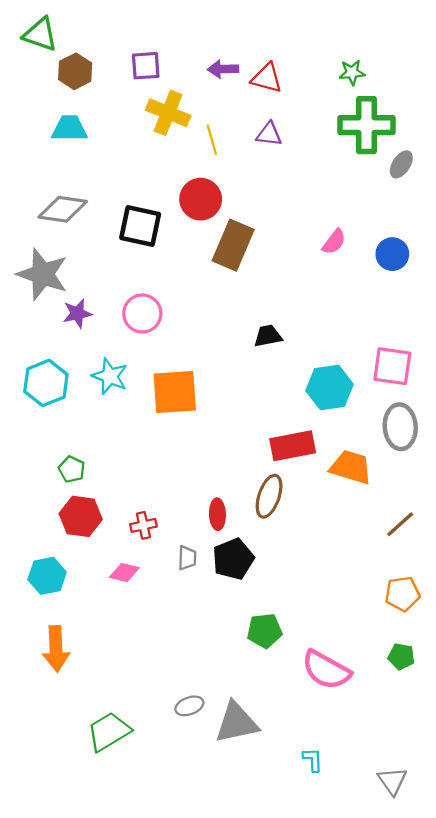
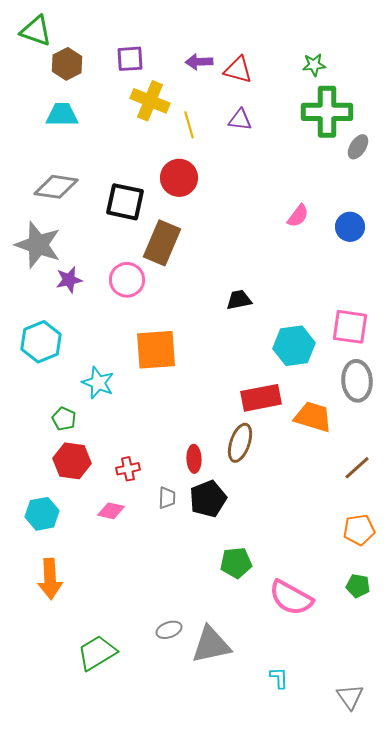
brown rectangle: (233, 245) -> (162, 243), moved
cyan star: (110, 376) -> (98, 383), moved

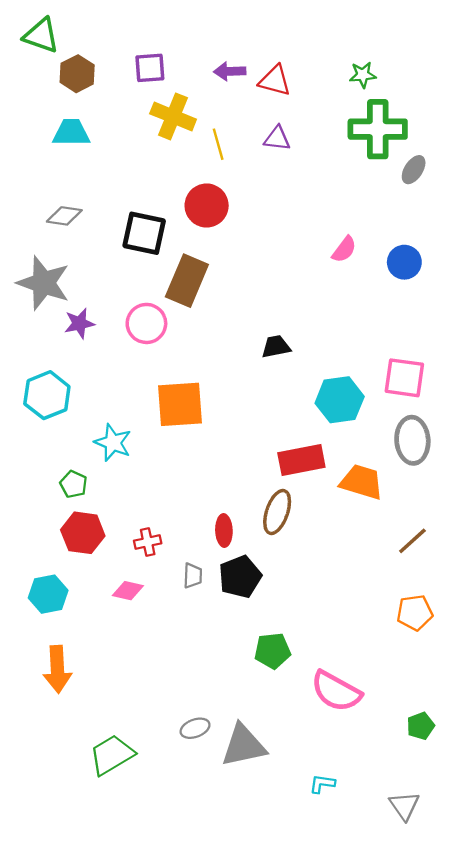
gray diamond: (56, 187) -> (64, 216), size x0.7
green pentagon: (358, 586) -> (421, 726), moved, turned -30
cyan L-shape: (279, 678) -> (322, 784), turned -80

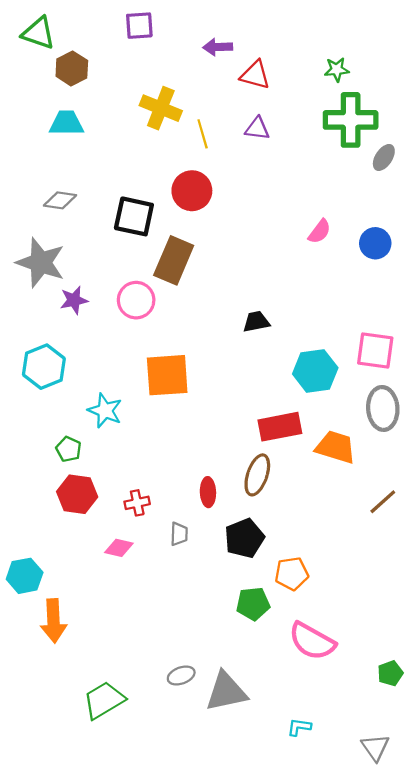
purple square: (150, 68) -> (139, 26), moved
purple arrow: (230, 71) -> (218, 47), moved
black pentagon: (240, 577) -> (244, 538), moved
cyan hexagon: (48, 594) -> (25, 576), moved
orange pentagon: (415, 613) -> (292, 574), moved

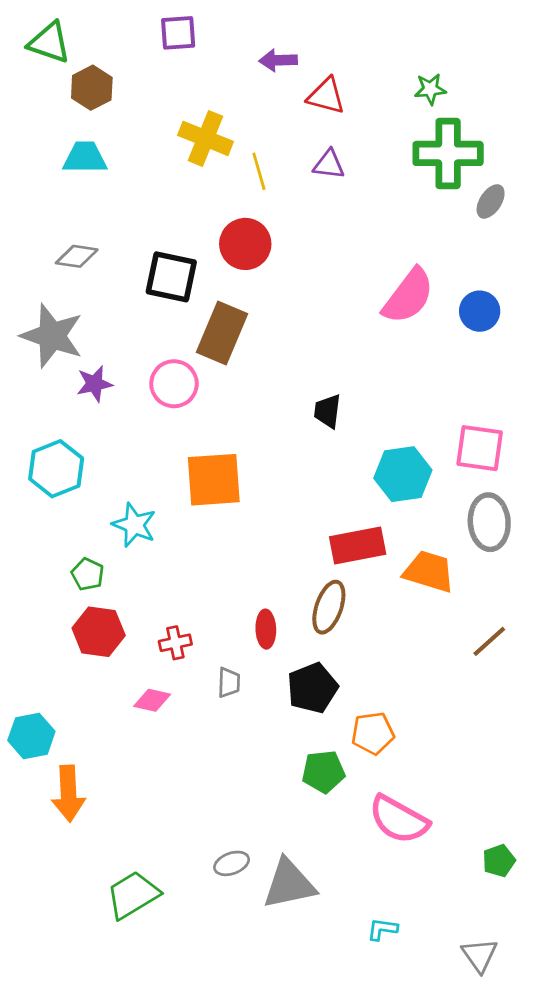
pink semicircle: (320, 231) -> (408, 296), size x1.8
black trapezoid: (256, 322) -> (327, 411), turned -72

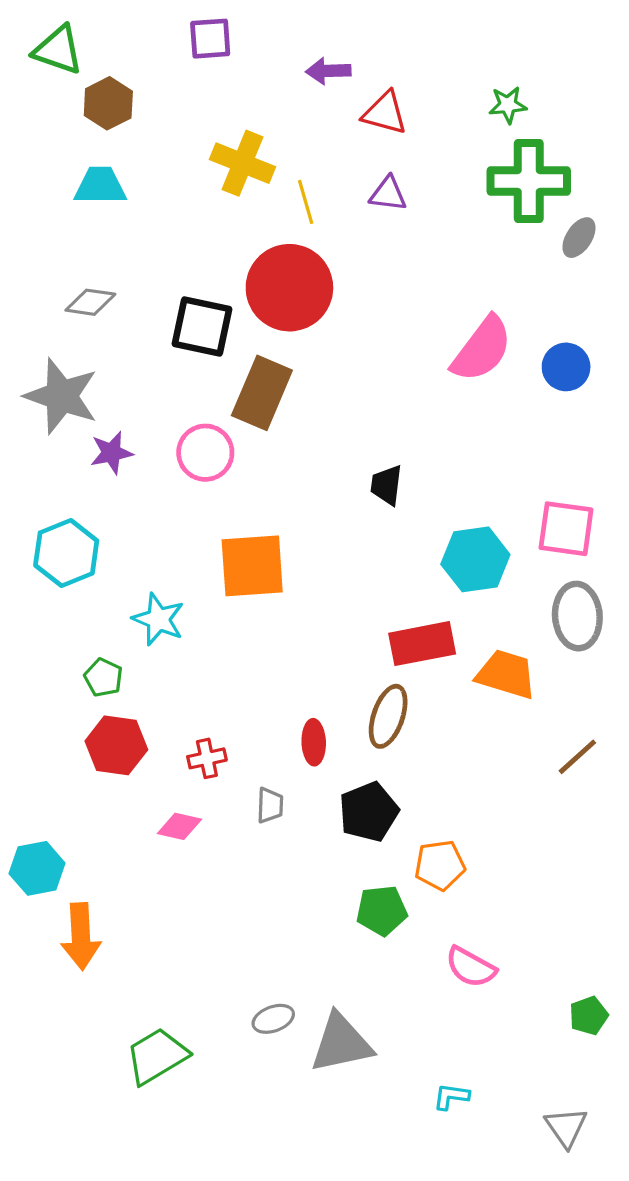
red circle: (245, 244) -> (289, 288), size x1.4
pink semicircle: (399, 820) -> (471, 967), size x0.7

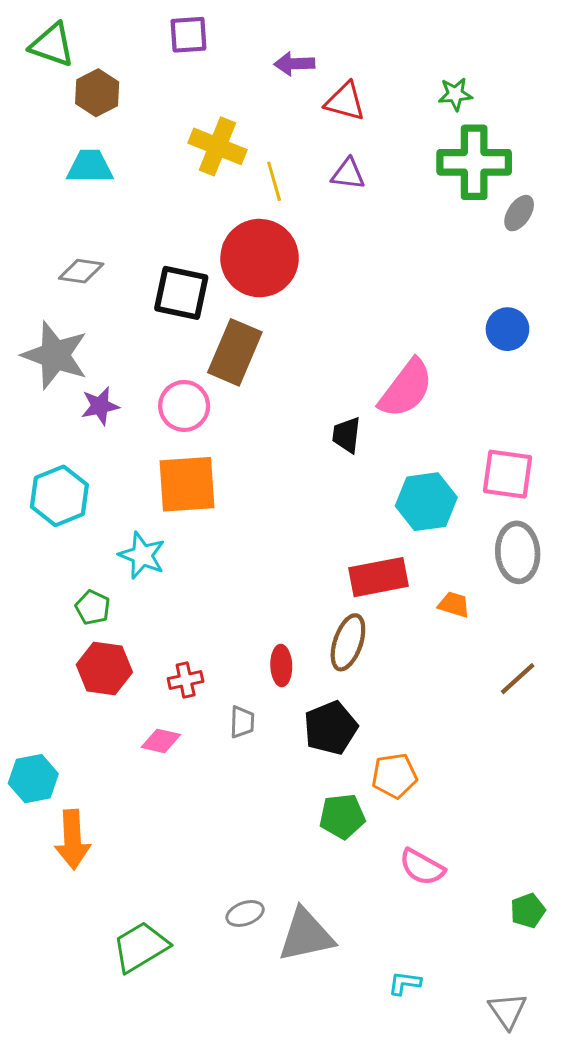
pink semicircle: (482, 349) -> (406, 389), moved
orange square: (252, 566) -> (187, 484), moved
orange trapezoid: (506, 674) -> (454, 605), size x0.6

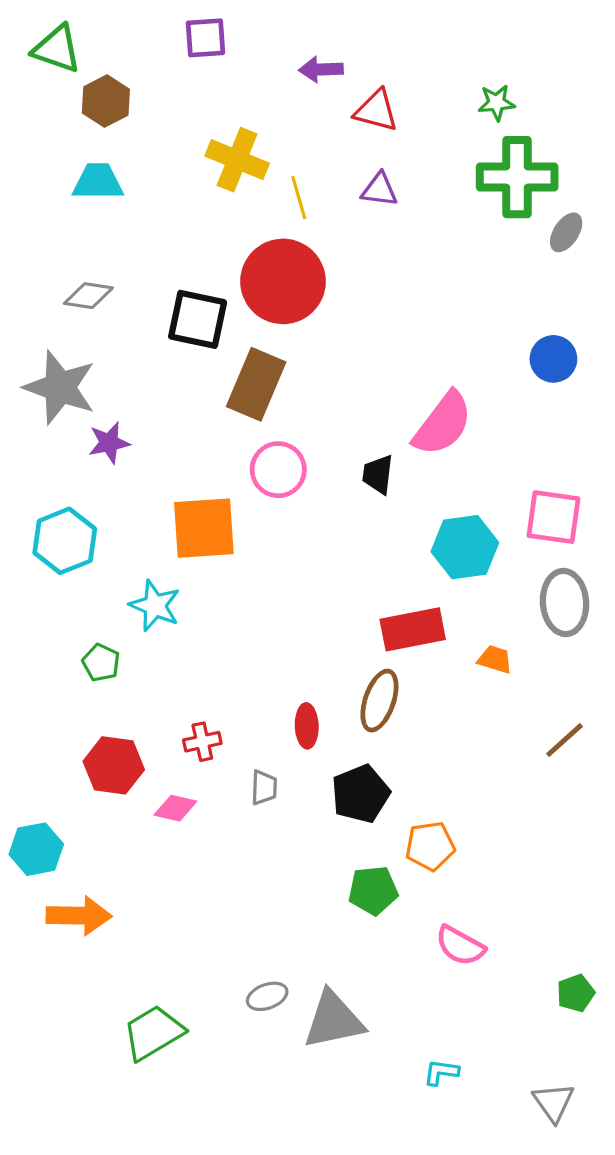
pink circle: (184, 406) -> (278, 470), moved
red hexagon: (104, 668) -> (114, 765), moved
orange arrow: (72, 840) -> (79, 916), turned -86

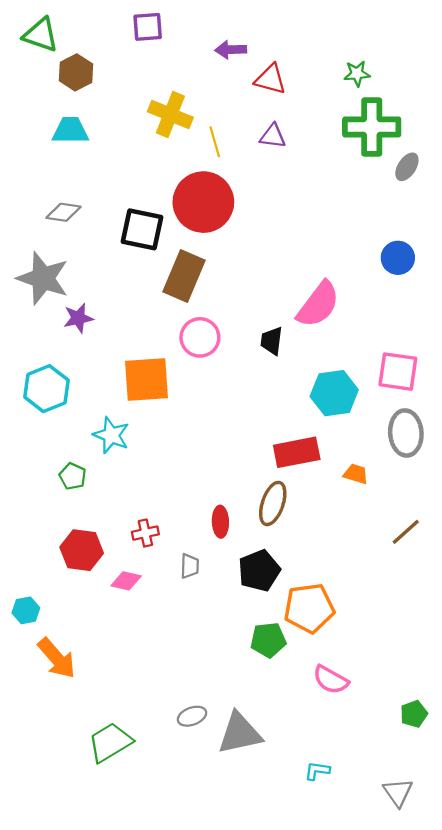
orange pentagon: (430, 846) -> (309, 608), size x1.4
cyan hexagon: (36, 849) -> (26, 610), size x0.7
orange arrow: (79, 916) -> (57, 658), turned 48

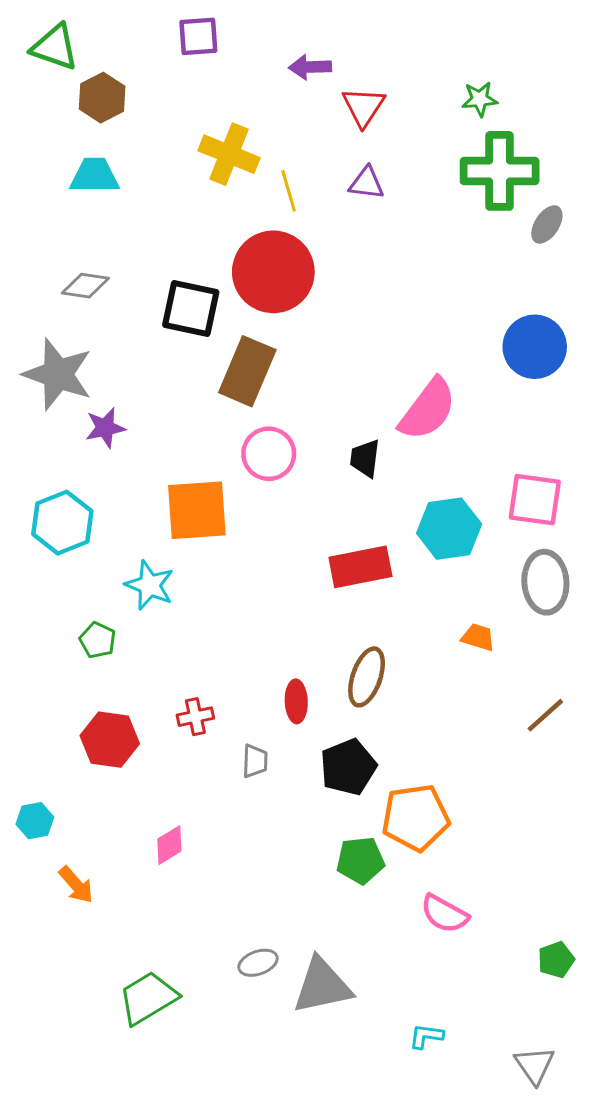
red triangle: (270, 79) -> (363, 107), turned 48
blue circle: (398, 258) -> (535, 347), size x1.4
red rectangle: (297, 452) -> (360, 567), moved
pink diamond: (126, 581) -> (169, 845), moved, turned -44
orange arrow: (57, 658) -> (76, 885), size x0.7

